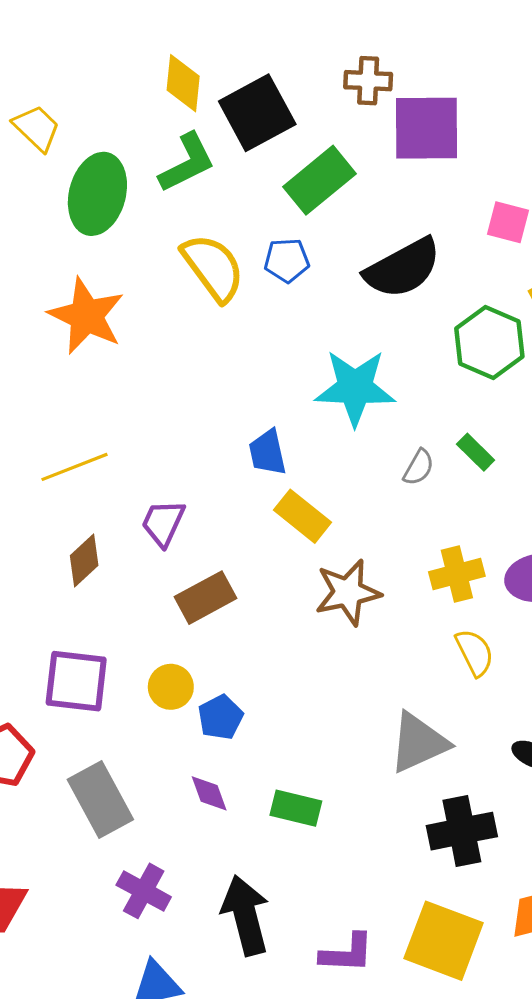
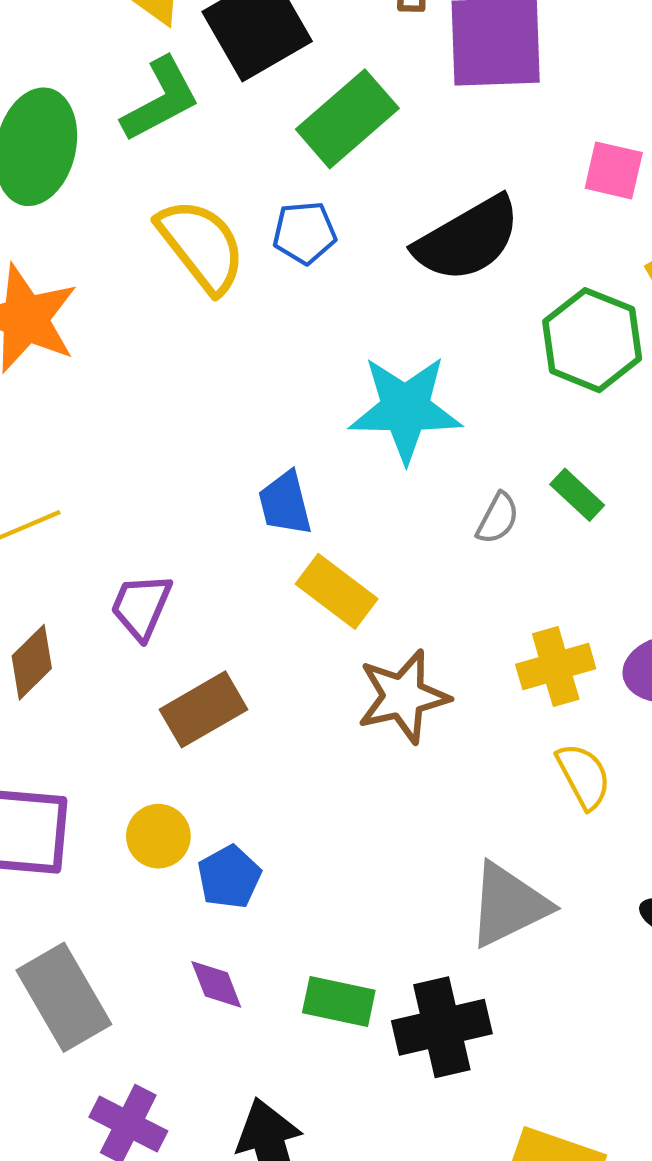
black cross: (462, 831) -> (442, 1027), moved

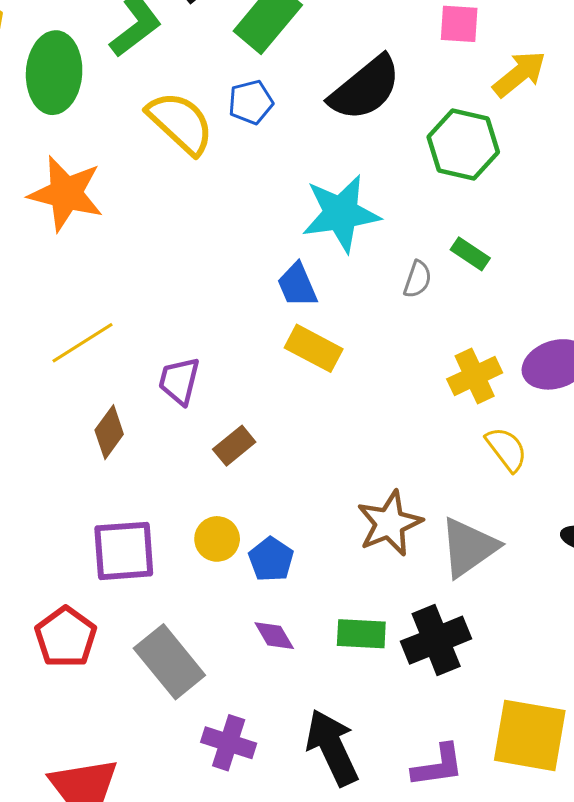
blue trapezoid: (285, 503) -> (297, 285), moved
brown star: (403, 697) -> (390, 523), moved
brown rectangle: (203, 709) -> (234, 446), size x0.7

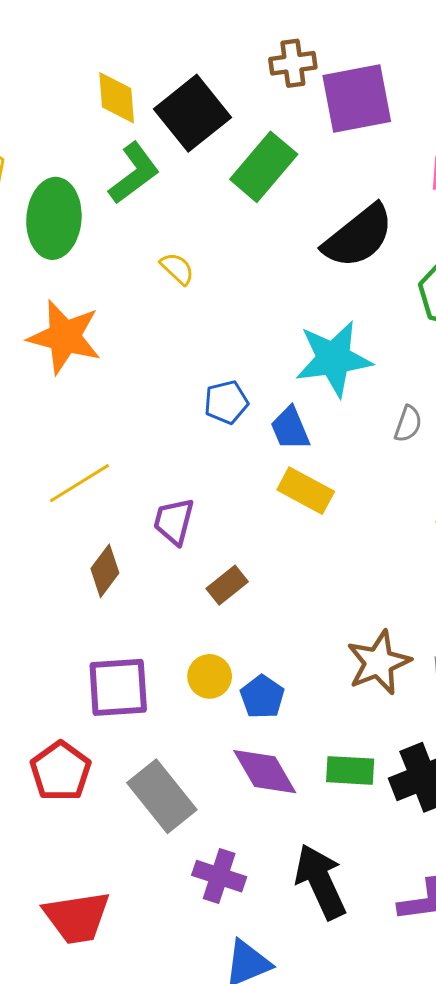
blue pentagon: (251, 102) -> (226, 402), moved
yellow semicircle: (180, 123) -> (177, 269), size x0.5
purple diamond: (274, 636) -> (265, 772), size x1.6

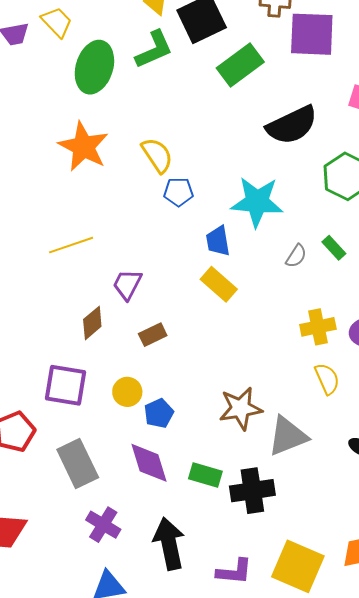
yellow semicircle: (177, 269) -> (157, 155), moved, size x1.5
blue pentagon: (226, 402) -> (178, 192), moved
brown diamond: (105, 571) -> (92, 323), moved

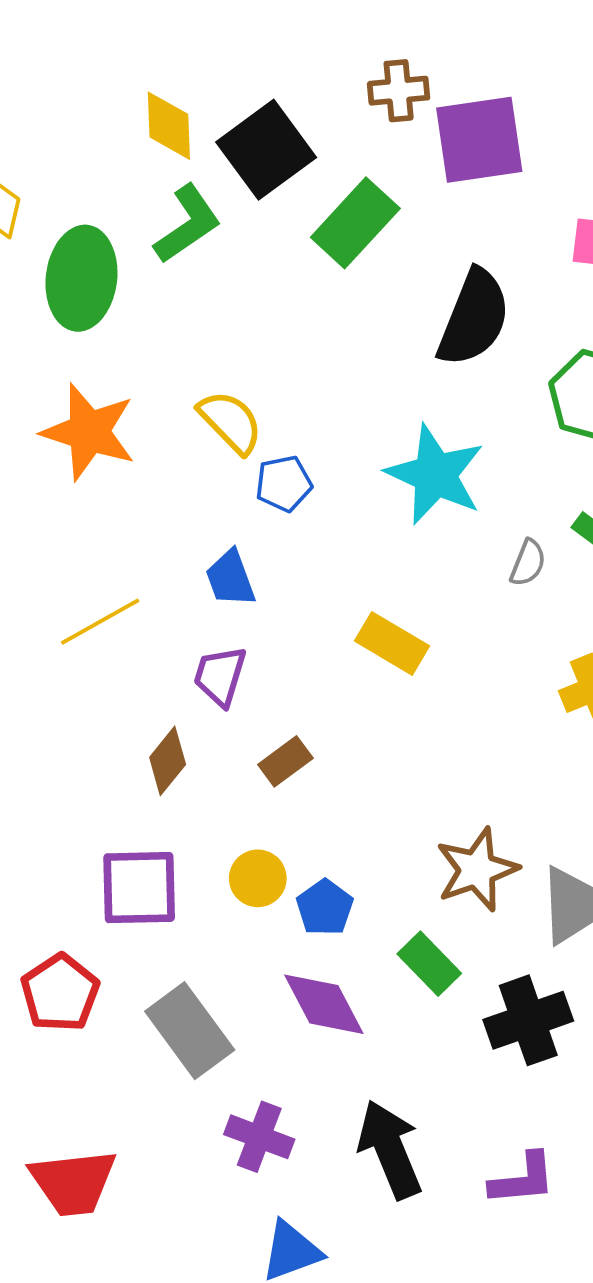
black semicircle: (292, 125) -> (474, 318), turned -32
cyan star: (257, 202) -> (435, 475), turned 30
blue trapezoid: (218, 241) -> (230, 578), moved
green rectangle: (205, 475) -> (429, 964), moved, turned 40

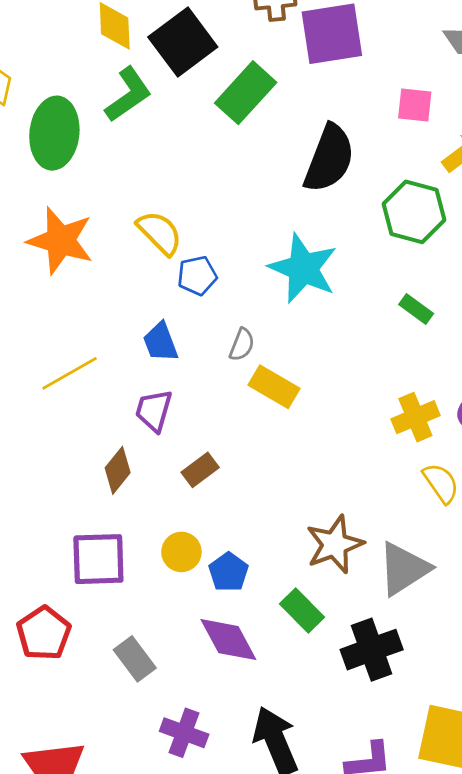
gray semicircle: (528, 563) -> (242, 345), moved
gray rectangle: (190, 1031) -> (135, 659), size x0.7

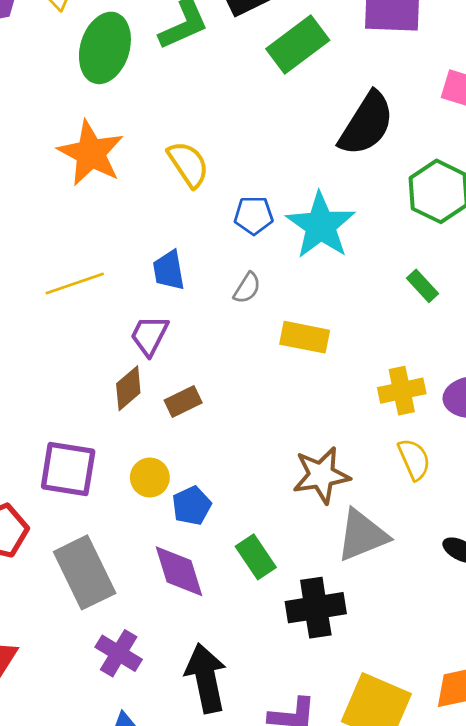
blue pentagon: (197, 276) -> (254, 215), moved
yellow rectangle: (274, 387) -> (305, 337), moved, turned -30
brown diamond: (118, 470) -> (128, 388), moved
brown star: (335, 544) -> (321, 475), moved
gray rectangle: (135, 659) -> (85, 572), size x1.6

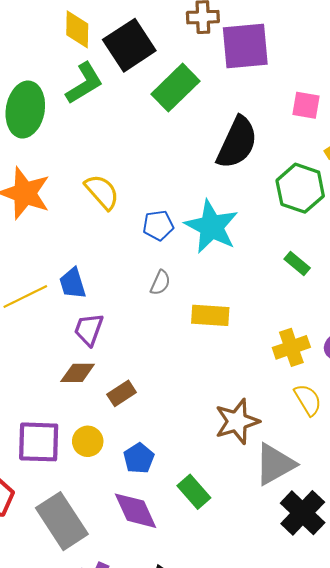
blue trapezoid: (169, 270) -> (73, 283), moved
brown diamond: (128, 388) -> (78, 373), turned 48
brown rectangle: (183, 402) -> (122, 393), moved
yellow circle: (150, 478) -> (88, 441), moved
black cross: (316, 608) -> (303, 513), moved, turned -30

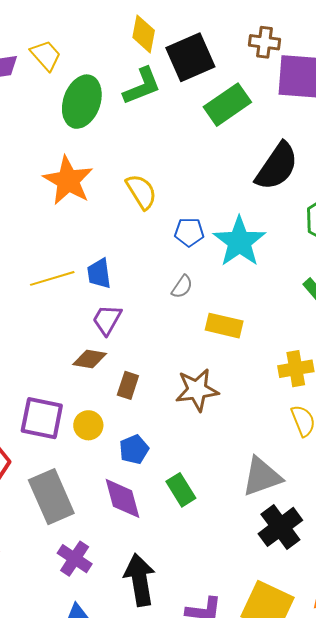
brown rectangle: (122, 393) -> (128, 385), turned -48
brown star: (237, 421) -> (197, 390), moved

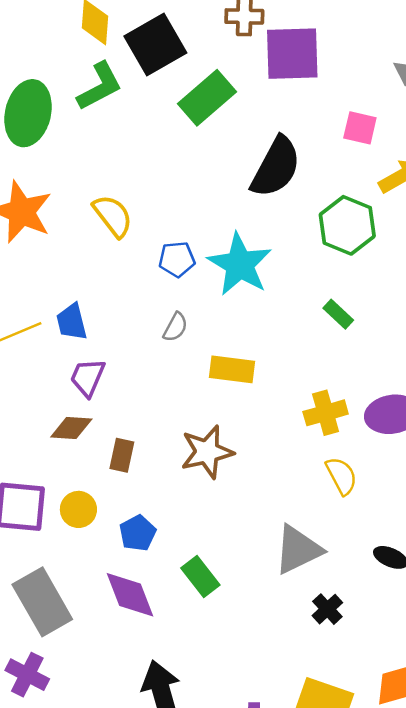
black cross: (280, 527) -> (327, 609), size x0.6
purple cross: (75, 559) -> (27, 675), moved

